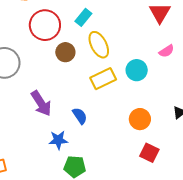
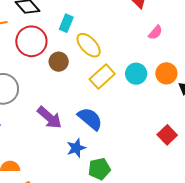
cyan circle: (137, 70) -> (136, 74), moved
blue semicircle: (80, 116) -> (90, 119), size x1.5
orange circle: (140, 119) -> (166, 73), moved
red square: (149, 153) -> (167, 135), turned 36

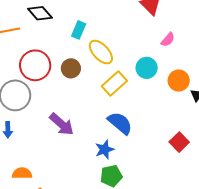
red circle: (31, 41) -> (35, 65), moved
cyan circle: (136, 74) -> (147, 68), moved
blue semicircle: (90, 119) -> (120, 123), moved
blue star: (76, 148) -> (105, 149), moved

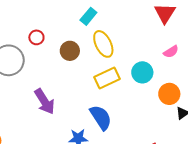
red circle: (35, 65) -> (36, 37), size x0.5

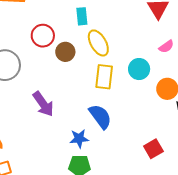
cyan rectangle: (88, 16) -> (82, 16), turned -42
red circle: (36, 37) -> (43, 36), moved, size x1.5
yellow rectangle: (107, 78) -> (104, 77), turned -55

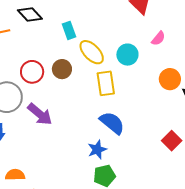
red circle: (43, 36) -> (32, 72), moved
cyan circle: (139, 69) -> (127, 55), moved
purple arrow: (43, 104) -> (40, 114), moved

